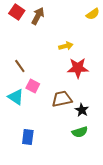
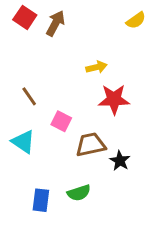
pink square: (33, 86) -> (61, 121), moved
green semicircle: (80, 132) -> (79, 193), moved

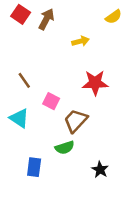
yellow arrow: (96, 67) -> (81, 41), moved
brown trapezoid: (91, 145) -> (76, 121), turned -35
black star: (120, 161) -> (100, 170), moved
green semicircle: (79, 193) -> (65, 148), moved

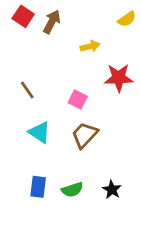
red star: (95, 83) -> (119, 78), moved
pink square: (51, 101) -> (78, 100), moved
cyan triangle: (19, 118) -> (40, 132), moved
green semicircle: (65, 148) -> (72, 190), moved

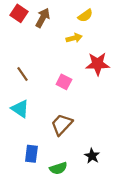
yellow semicircle: (127, 19) -> (85, 16), moved
cyan triangle: (40, 132) -> (20, 109), moved
brown trapezoid: (85, 135) -> (62, 124), moved
green semicircle: (72, 190) -> (58, 168), moved

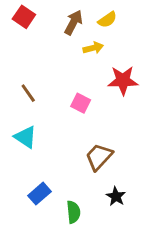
brown arrow: (43, 18) -> (73, 22), moved
brown trapezoid: (62, 124) -> (99, 157), moved
blue rectangle: (31, 154) -> (40, 194), turned 42
green semicircle: (58, 168) -> (73, 212), turned -78

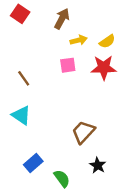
yellow semicircle: (107, 20) -> (107, 41), moved
pink square: (81, 103) -> (68, 65), moved, turned -35
green semicircle: (73, 212) -> (62, 179), turned -30

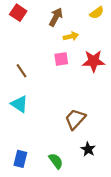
yellow semicircle: (107, 41) -> (97, 13), moved
blue rectangle: (33, 163) -> (20, 159), moved, turned -35

